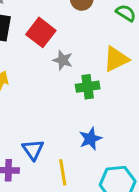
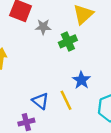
yellow line: (63, 172) -> (66, 100), moved

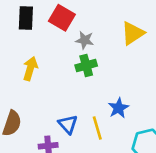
green cross: (68, 41) -> (86, 66), moved

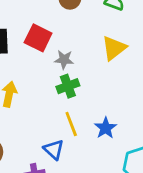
yellow line: (97, 128) -> (71, 124), moved

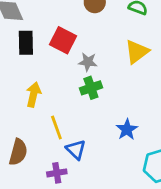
yellow line: (71, 124) -> (56, 127), moved

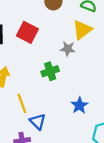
yellow triangle: (137, 52) -> (82, 30), moved
gray star: (88, 62) -> (68, 49), moved

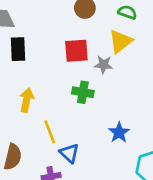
red square: (27, 32) -> (76, 51), moved, turned -30
green cross: (50, 71) -> (83, 92), turned 30

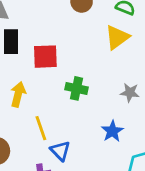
red square: (76, 51) -> (45, 57), moved
gray star: (104, 65) -> (130, 93), moved

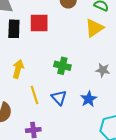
red square: (45, 57) -> (39, 23), moved
blue triangle: (60, 151) -> (59, 98), moved

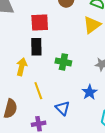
black rectangle: (14, 29) -> (36, 47), moved
blue triangle: (59, 98) -> (63, 108), moved

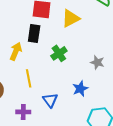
yellow triangle: (92, 25) -> (71, 18), moved
green cross: (63, 62) -> (59, 53), turned 35

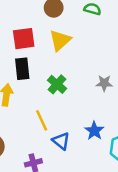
yellow line: (29, 78) -> (42, 120), moved
blue star: (80, 89) -> (94, 131), moved

